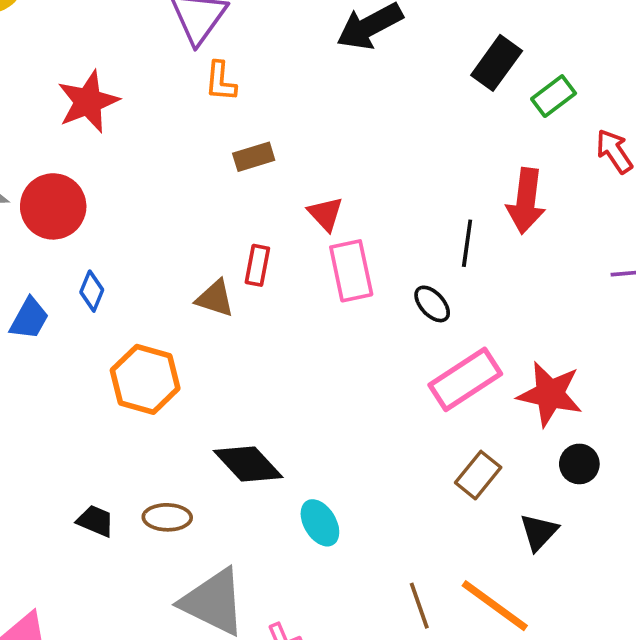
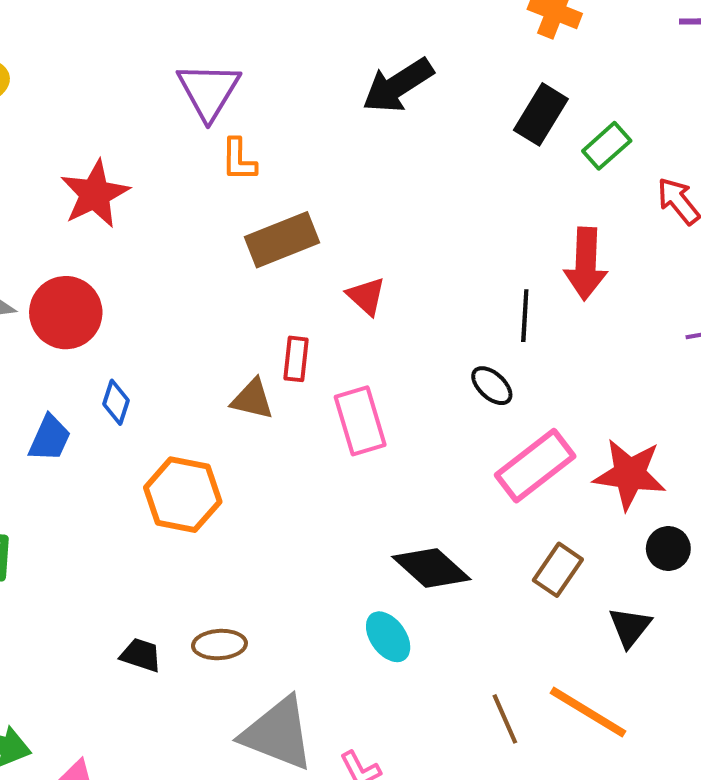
brown rectangle: (254, 157) -> (282, 240), size x1.6
pink rectangle: (351, 271) -> (360, 421), moved
black diamond: (248, 464) -> (431, 568), moved

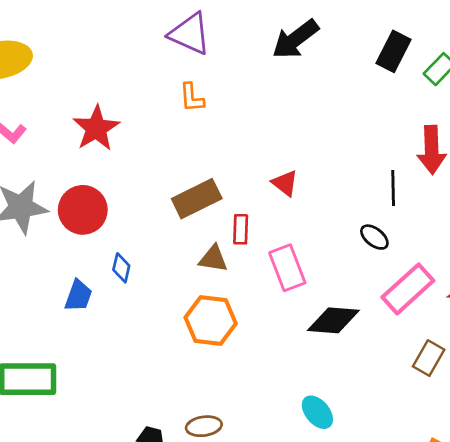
purple triangle: (209, 91) -> (190, 34), moved, turned -33
brown rectangle: (282, 240) -> (197, 199), moved
orange hexagon: (183, 495) -> (211, 321), moved
black diamond: (431, 568) -> (333, 320), moved, turned -33

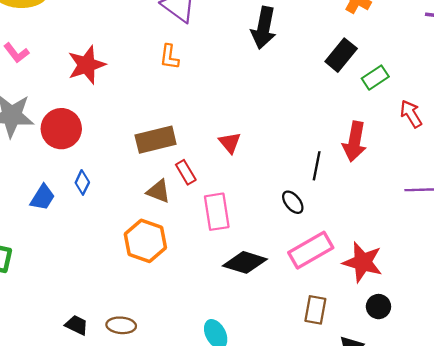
black arrow: (295, 39) -> (264, 28), turned -54
red rectangle: (241, 229) -> (186, 172), turned -45
brown rectangle: (429, 358) -> (315, 310), turned -32

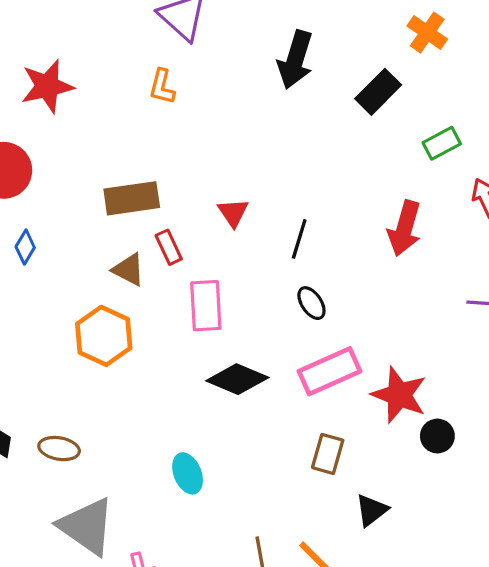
black rectangle: (341, 55) -> (378, 92), moved
black line: (317, 166) -> (299, 239), moved
black circle: (378, 307) -> (437, 436), moved

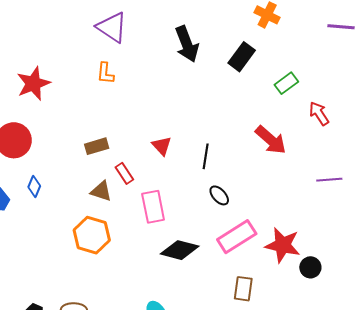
black arrow: (295, 60) -> (187, 44), turned -30
brown rectangle: (132, 198) -> (97, 146), size x0.7
red arrow: (405, 228) -> (271, 140), turned -56

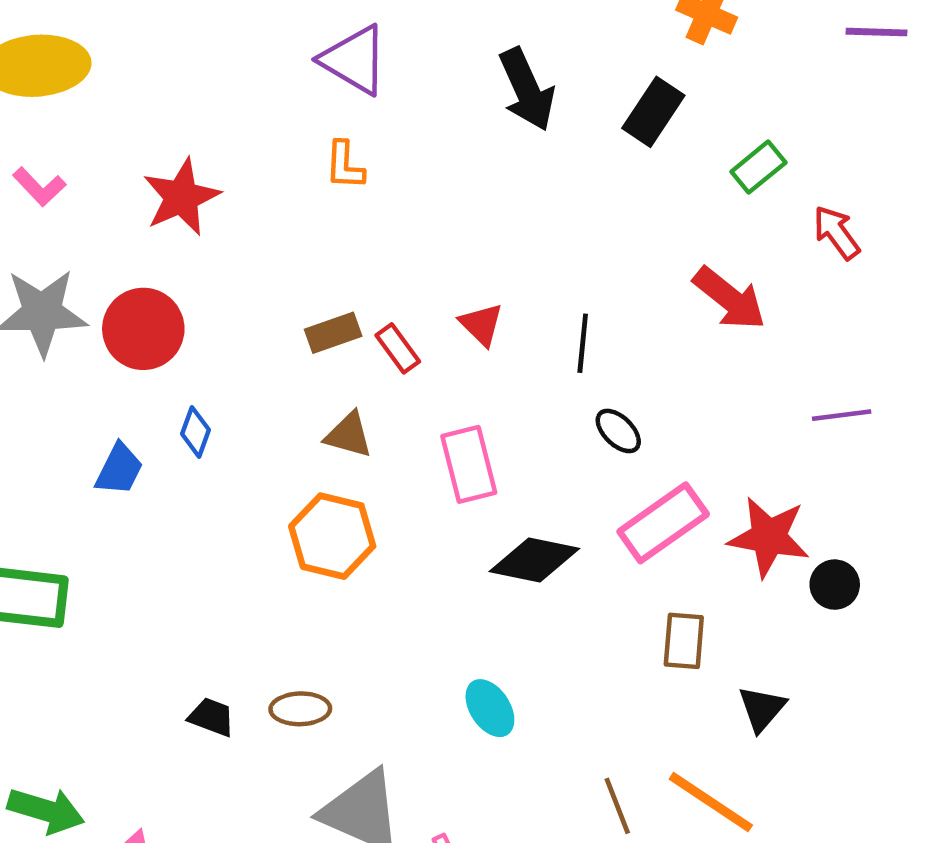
red rectangle: (124, 173) -> (398, 348), moved
purple line: (329, 180) -> (842, 415), moved

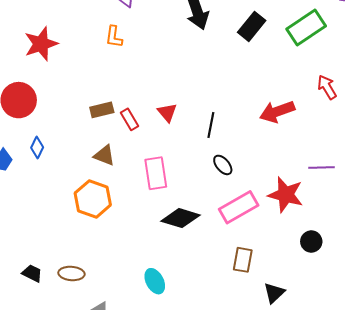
green rectangle: (758, 167) -> (306, 27), moved, size x1.6
red arrow: (729, 298) -> (277, 112), turned 116
red star: (769, 537) -> (286, 195), moved

